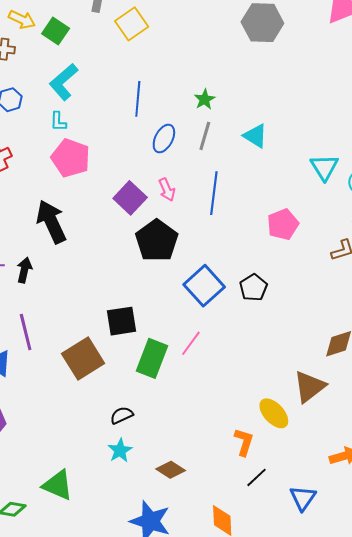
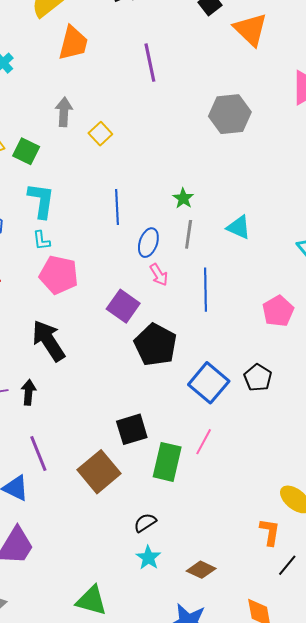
yellow square: (132, 24) -> (100, 134), size x0.7
cyan L-shape: (64, 82) -> (41, 201), turned 147
pink arrow: (167, 190) -> (159, 275), moved

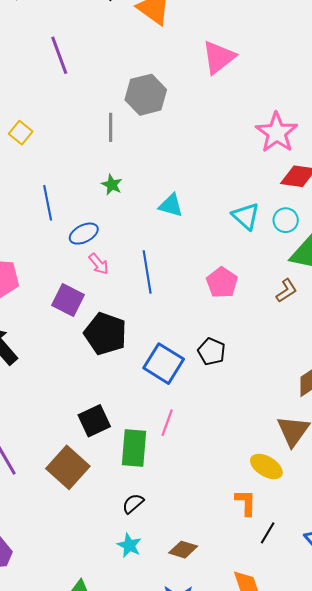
gray line: (189, 234) -> (111, 127), moved
blue ellipse: (148, 243) -> (84, 234), turned 52
black semicircle: (145, 523) -> (133, 504), moved

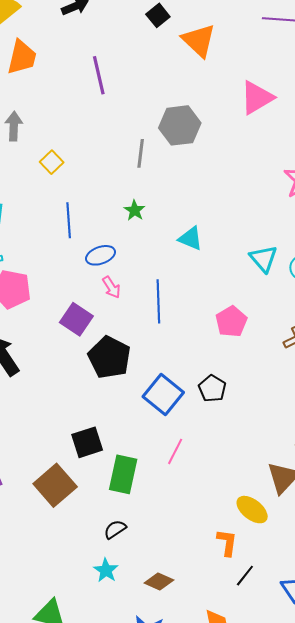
yellow square: (21, 133) -> (52, 162), moved
pink line: (167, 423) -> (175, 451), moved

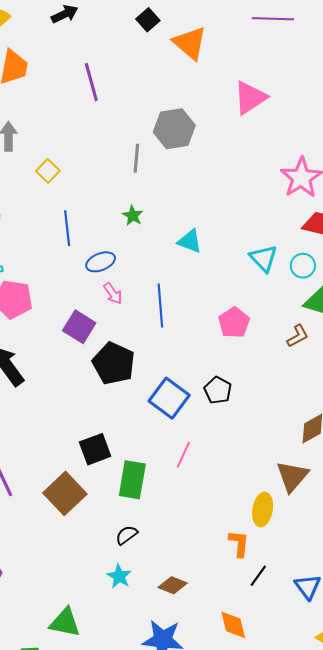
yellow ellipse: (252, 510) -> (263, 510), turned 64

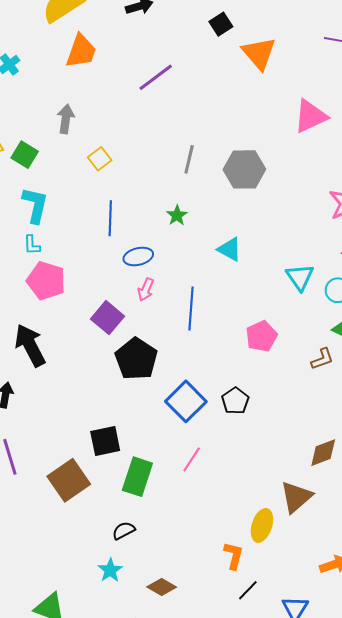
purple line: (91, 82) -> (156, 77), turned 60
gray hexagon: (174, 129) -> (244, 169), moved
pink arrow: (113, 293) -> (146, 289), turned 50

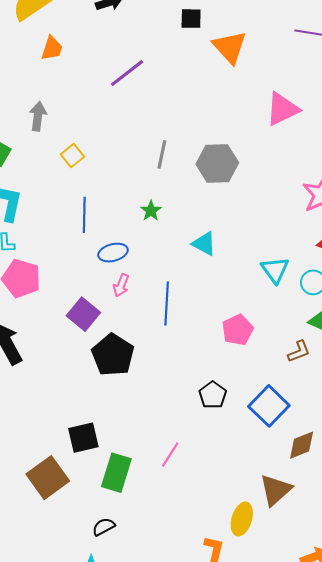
black square: (221, 24) -> (191, 19), turned 35
orange trapezoid: (81, 51) -> (52, 48), size x0.7
blue square: (186, 401) -> (269, 406), moved

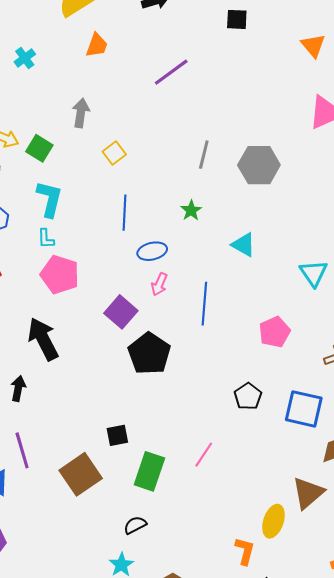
orange triangle: (230, 47) -> (313, 46), moved, size x0.7
blue square: (269, 406) -> (304, 409), turned -33
black square: (83, 438) -> (117, 435), size x0.7

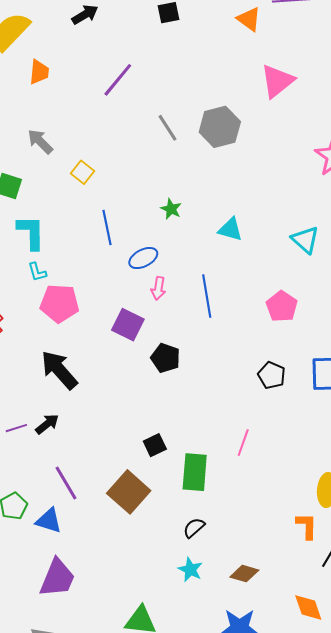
gray arrow: (81, 113) -> (40, 141), turned -40
gray line: (204, 155) -> (167, 128), moved, turned -32
gray hexagon: (259, 165) -> (220, 127), moved
black pentagon: (149, 354) -> (166, 358), size x0.7
black arrow: (18, 388) -> (47, 424), turned 55

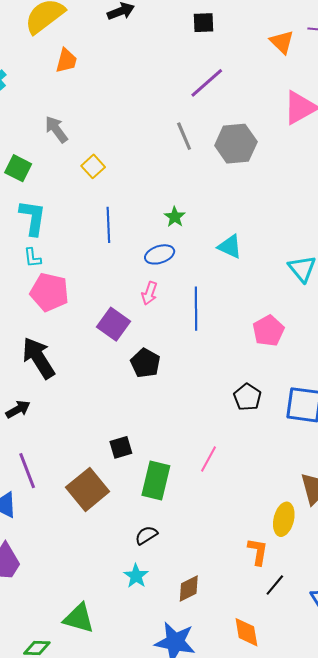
purple line: (118, 80) -> (207, 83), moved
blue ellipse: (143, 258) -> (160, 254), moved
brown diamond: (244, 574) -> (189, 588), turned -52

